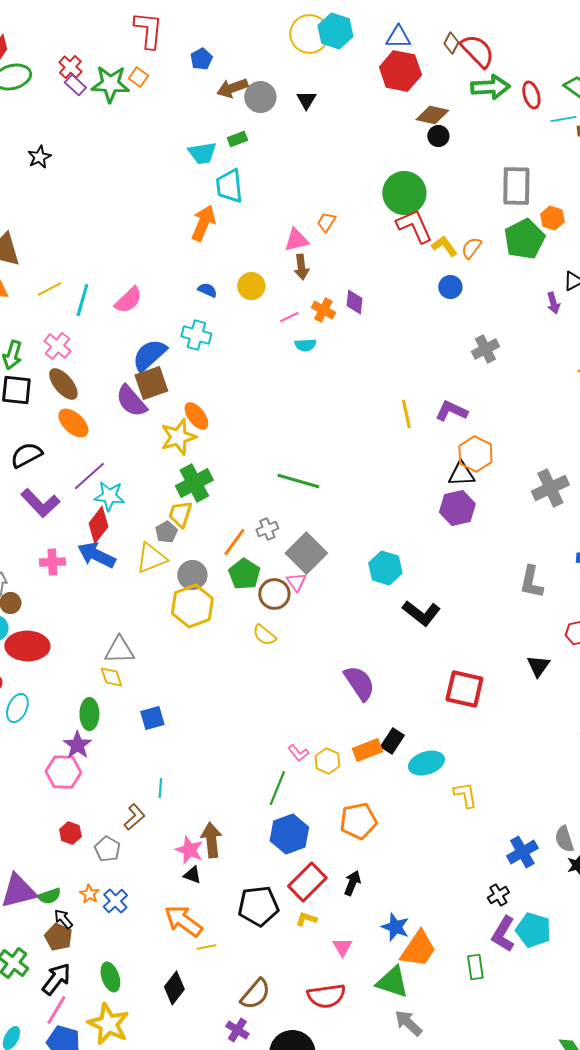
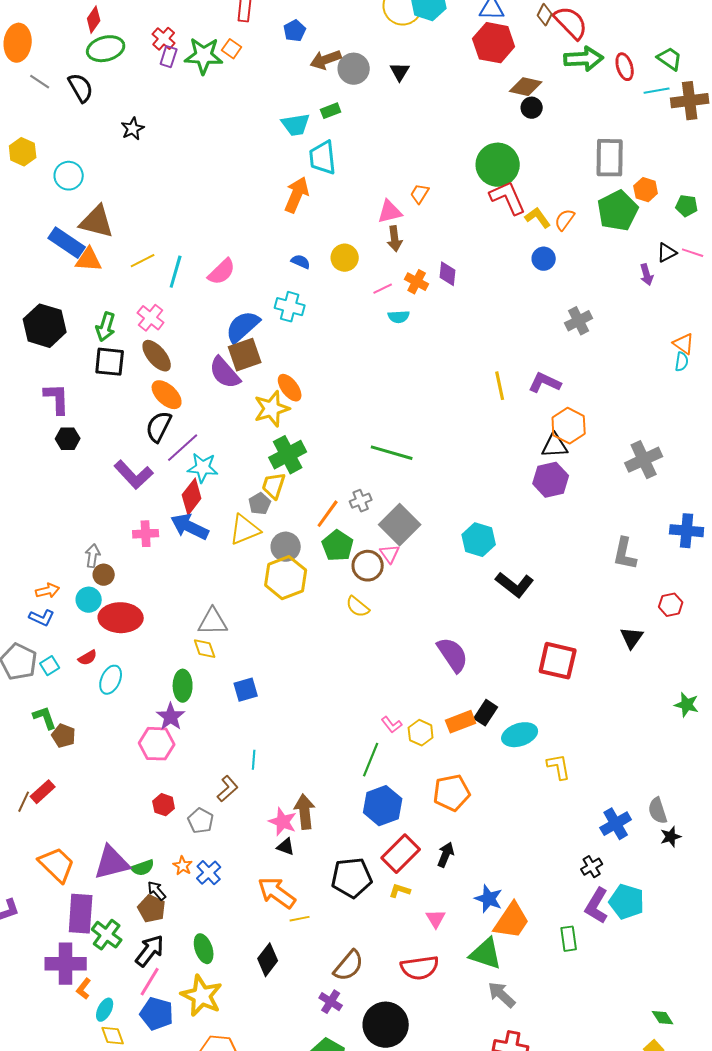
purple rectangle: (75, 85) -> (169, 57), turned 65
black semicircle: (26, 455) -> (159, 427), moved, turned -36

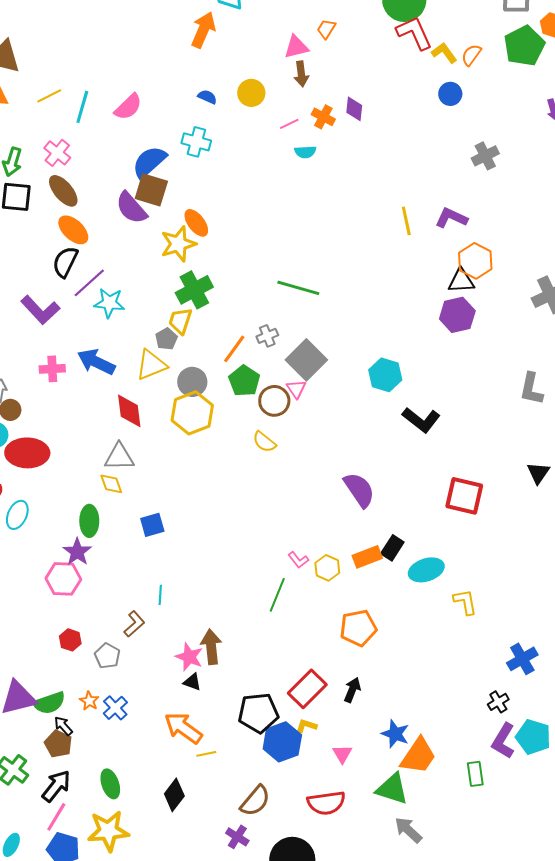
brown square: (245, 355) -> (151, 190), turned 36
red diamond: (192, 497) -> (129, 411), moved, turned -45
blue hexagon: (383, 806) -> (282, 742), moved
green semicircle: (143, 868) -> (49, 703), size x1.4
yellow star: (202, 996) -> (108, 831), turned -30

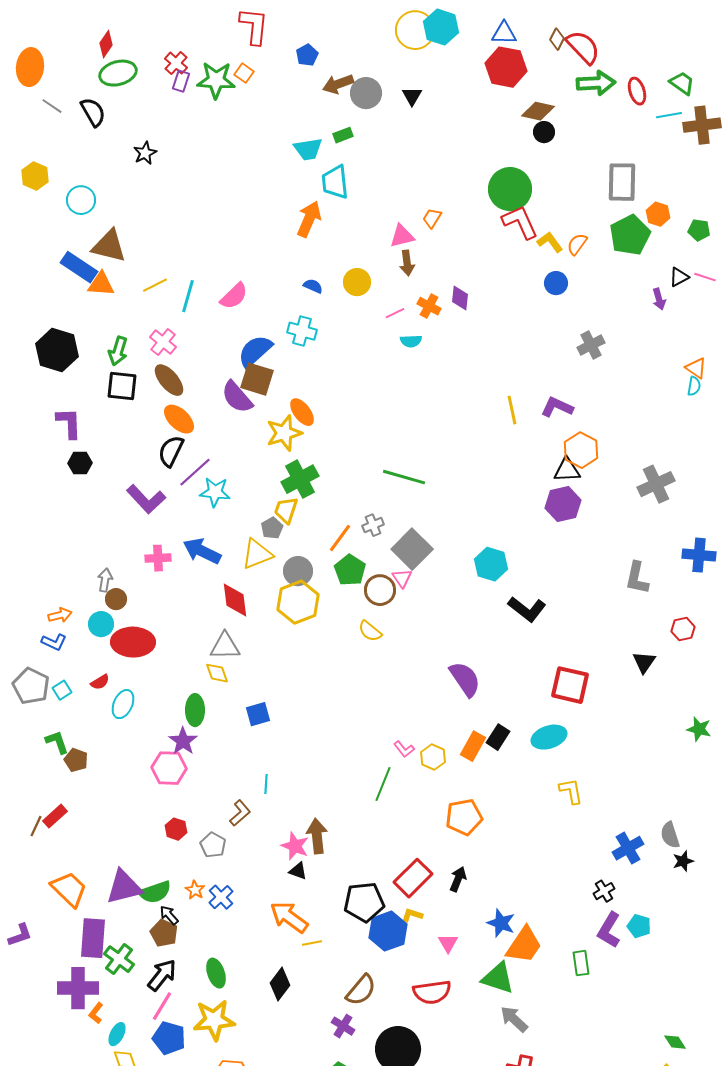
orange rectangle: (367, 557) -> (473, 746), turned -40
cyan ellipse: (426, 570) -> (549, 737), moved
cyan pentagon: (533, 737) -> (639, 926), size x0.7

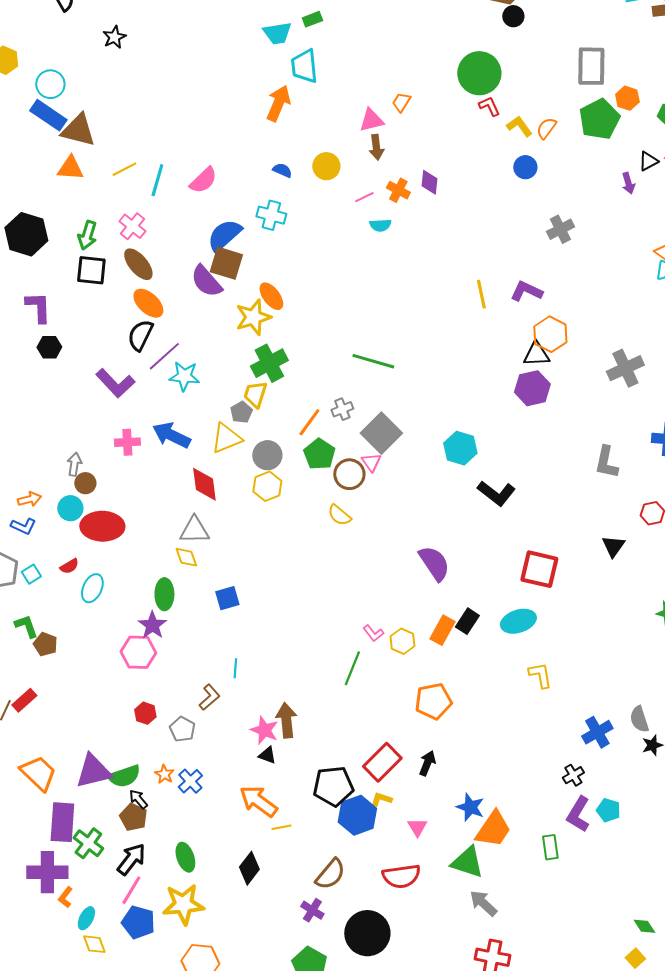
red L-shape: (520, 222) -> (489, 106), size x0.6
blue rectangle: (79, 267) -> (48, 115), moved
yellow hexagon: (298, 602) -> (267, 486), size x0.7

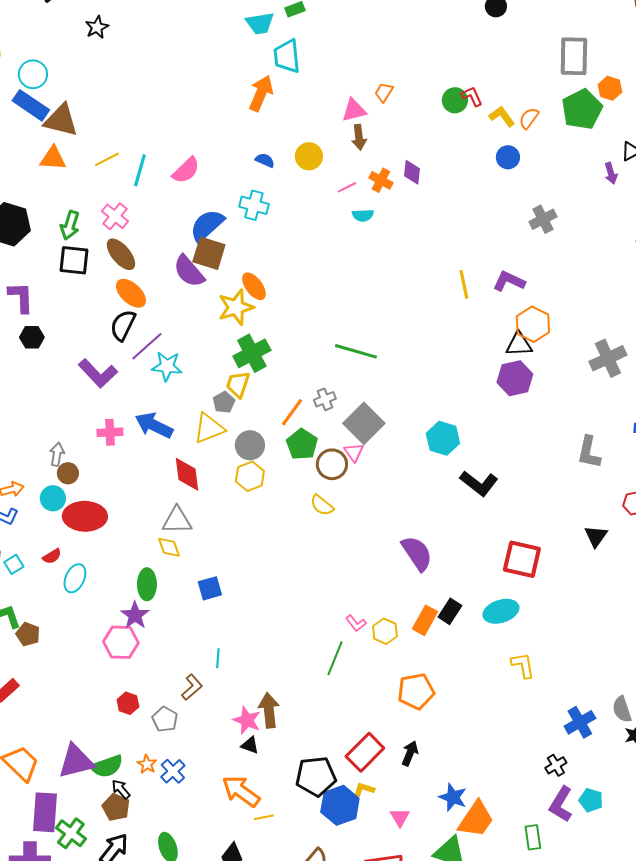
green circle: (479, 73) -> (455, 100), moved, size x0.6

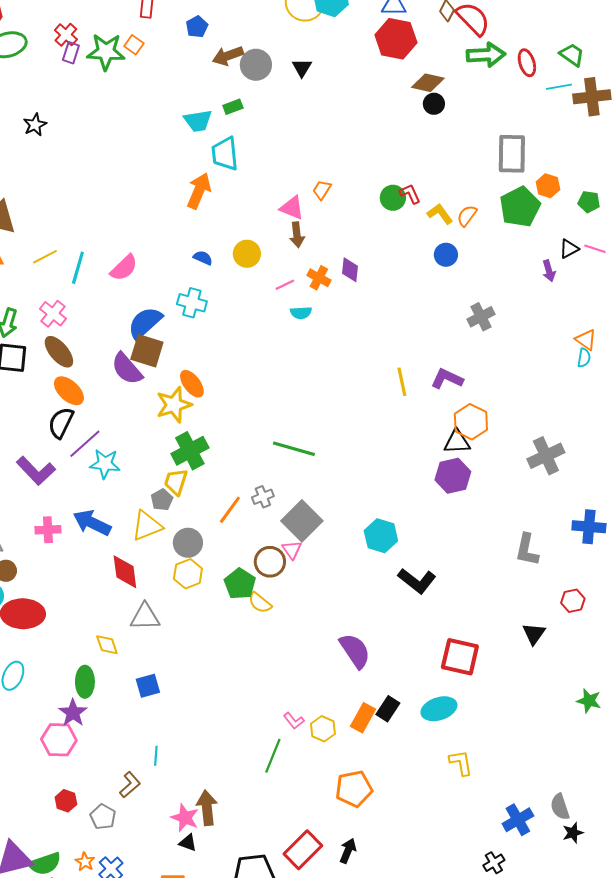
pink triangle: (354, 110) -> (292, 208), turned 36
green pentagon: (302, 444) -> (240, 584), moved
gray triangle: (177, 520) -> (145, 617), moved

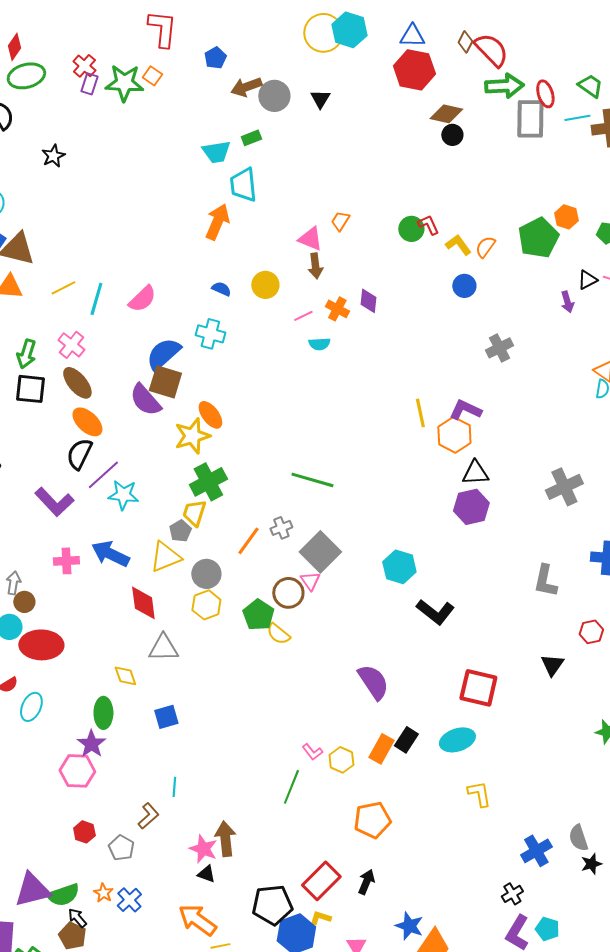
gray rectangle: (512, 154) -> (530, 119), moved
orange hexagon: (471, 422) -> (454, 435), moved

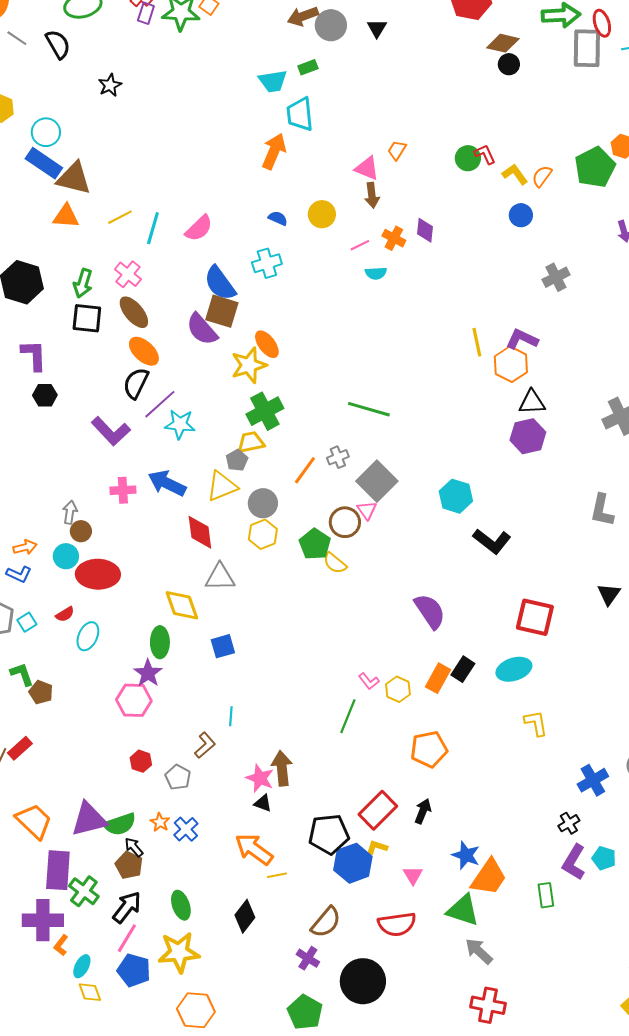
cyan cross: (210, 334) -> (267, 263), turned -32
blue semicircle: (163, 354) -> (220, 283), turned -84
yellow trapezoid: (194, 513) -> (251, 442), turned 60
yellow diamond: (125, 676) -> (182, 605), size x1.5

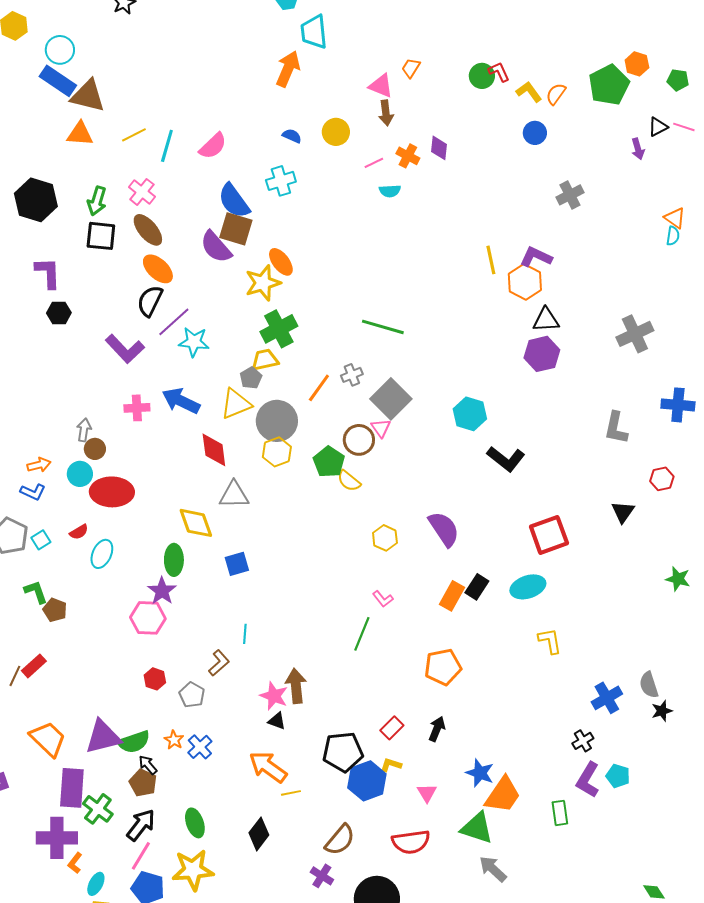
gray circle: (263, 503) -> (277, 421), size x1.4
red square: (535, 617) -> (549, 535), turned -33
yellow hexagon: (398, 689) -> (385, 538), moved
red rectangle: (378, 810) -> (392, 728), size x0.6

